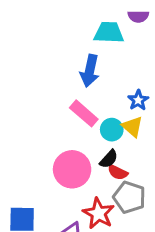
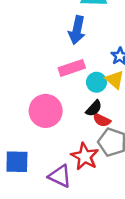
pink rectangle: (84, 113) -> (72, 68), turned -60
pink circle: (72, 169) -> (46, 111), moved

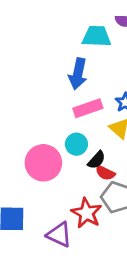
pink rectangle: (72, 68) -> (88, 108), moved
cyan circle: (96, 82) -> (76, 144), moved

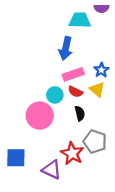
cyan circle: (76, 144) -> (55, 95), moved
black semicircle: (97, 160) -> (80, 113), turned -56
red semicircle: (105, 173) -> (75, 92), moved

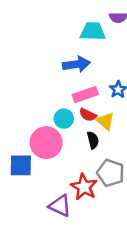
blue arrow: (66, 48) -> (76, 64), turned -110
yellow triangle: (97, 90) -> (105, 121), moved
blue square: (16, 158) -> (21, 165), moved

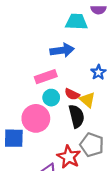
pink rectangle: (85, 95) -> (46, 77), moved
black semicircle: (93, 140) -> (76, 116), size x1.5

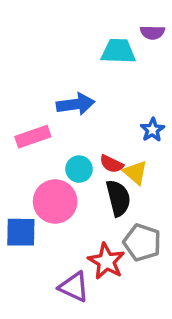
blue arrow: (62, 50) -> (76, 104), moved
pink rectangle: (46, 77) -> (33, 137), moved

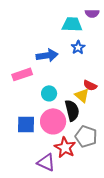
blue star: (152, 130) -> (78, 47), moved
red semicircle: (111, 164) -> (90, 85), moved
pink circle: (55, 201) -> (53, 121), moved
blue square: (21, 232) -> (26, 124), moved

